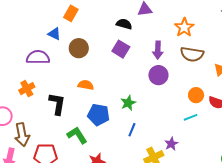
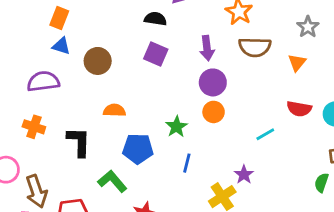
orange rectangle: (71, 13) -> (59, 18), moved
orange cross: (27, 89) -> (34, 127), turned -35
orange circle: (196, 95) -> (214, 112), moved

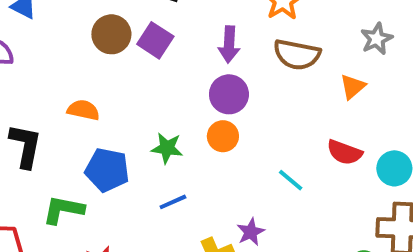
brown circle: (98, 61) -> (111, 34), moved
green star: (177, 127) -> (167, 148), turned 30
cyan line: (265, 134) -> (291, 180), turned 60
blue line: (187, 163) -> (173, 202), turned 42
green L-shape: (112, 181) -> (63, 210), turned -48

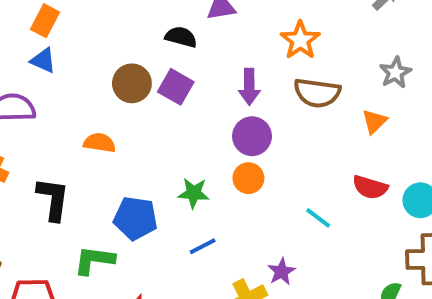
orange semicircle: (83, 110) -> (99, 143), moved

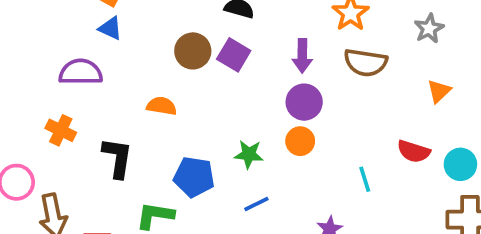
gray star: (395, 73) -> (429, 28), moved
orange triangle: (374, 121) -> (439, 91), moved
cyan line: (318, 218) -> (365, 179), turned 35

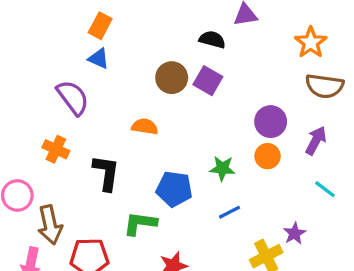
purple arrow: (302, 56) -> (316, 141), moved, turned -152
purple semicircle: (81, 72) -> (73, 98), turned 54
cyan line: (365, 179) -> (325, 189), turned -35

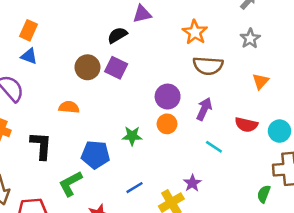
black semicircle: (212, 39) -> (117, 35), turned -42
blue line: (230, 212) -> (134, 188), moved
green L-shape: (140, 223) -> (70, 184), turned -32

